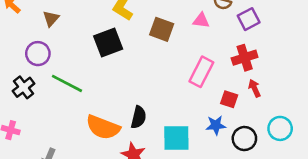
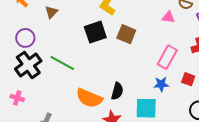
brown square: (162, 29) -> (126, 34), moved
purple circle: (38, 54) -> (25, 38), moved
black cross: (23, 87) -> (28, 65), size x1.5
blue star: (216, 125) -> (161, 84), moved

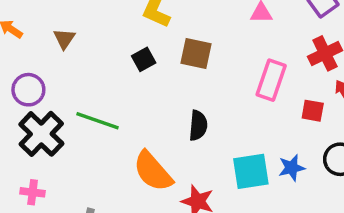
black square: (95, 32) -> (144, 59), size x0.6
blue star: (161, 84) -> (292, 168), moved
black semicircle: (117, 91) -> (198, 125), moved
orange semicircle: (89, 98) -> (153, 171), turned 36

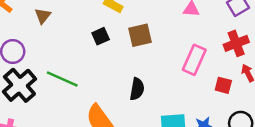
brown square: (196, 54) -> (140, 35), turned -30

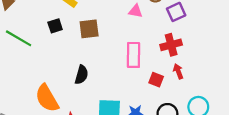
pink rectangle: (194, 60) -> (134, 55), turned -30
green line: (62, 79) -> (19, 38), moved

